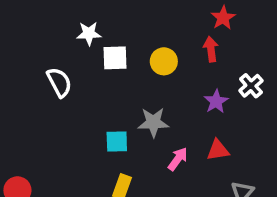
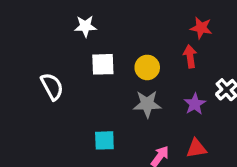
red star: (223, 18) -> (201, 28), turned -30
white star: (89, 33) -> (85, 26), moved
gray star: (153, 122) -> (147, 104), moved

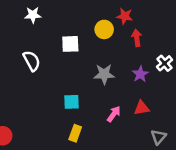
white star: (85, 26) -> (33, 15), moved
red star: (201, 28) -> (125, 16), moved
yellow circle: (147, 67) -> (104, 29), moved

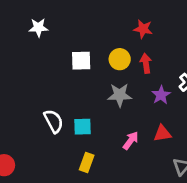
yellow circle: (104, 29) -> (120, 59), moved
red arrow: (137, 38) -> (146, 63), moved
white semicircle: (32, 61) -> (54, 121), moved

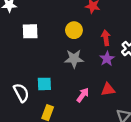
white square: (81, 61) -> (30, 31), moved
red arrow: (146, 63) -> (106, 38), moved
white semicircle: (54, 121) -> (21, 93), moved

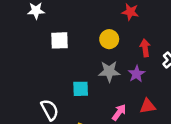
purple star: (107, 59) -> (136, 74), moved
cyan square: (44, 84) -> (81, 89), moved

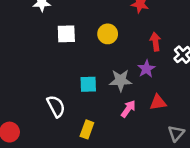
yellow circle: (109, 39) -> (108, 34), moved
gray star: (109, 71) -> (121, 80), moved

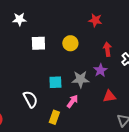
pink arrow: (128, 109) -> (72, 101), moved

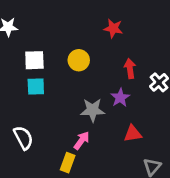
cyan square: (55, 82) -> (36, 87), moved
yellow rectangle: (54, 117) -> (68, 163), moved

